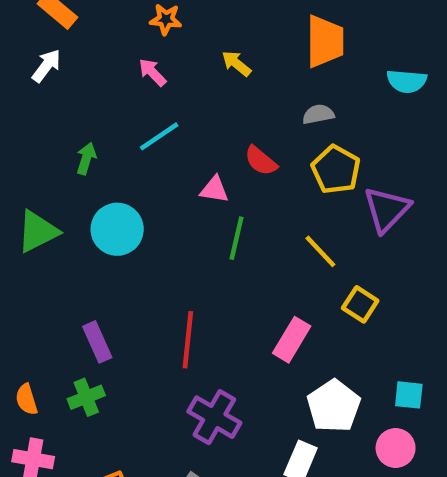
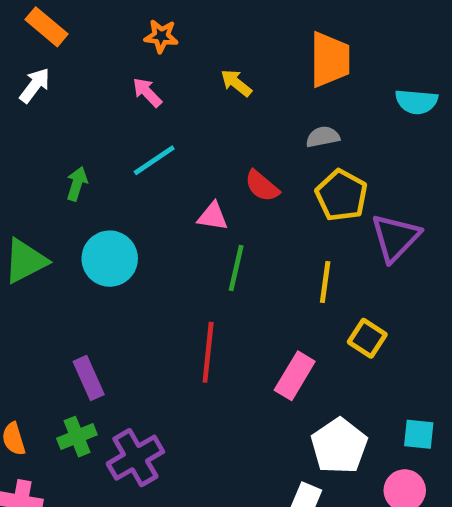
yellow line: (320, 251) -> (325, 282), turned 51
red line: (188, 340) -> (208, 352), moved
purple cross: (214, 417) -> (135, 458), moved, turned 30

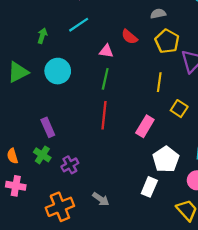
green line: (236, 268) -> (105, 79), moved
green cross: (77, 437) -> (42, 155), turned -35
purple cross: (135, 458) -> (70, 165), size x0.7

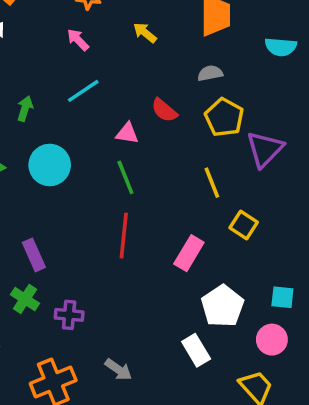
green line: (105, 79) -> (125, 177), turned -35
yellow line: (159, 82) -> (212, 183), turned -30
purple cross: (70, 165) -> (69, 315), turned 35
white rectangle: (149, 187) -> (196, 350), turned -54

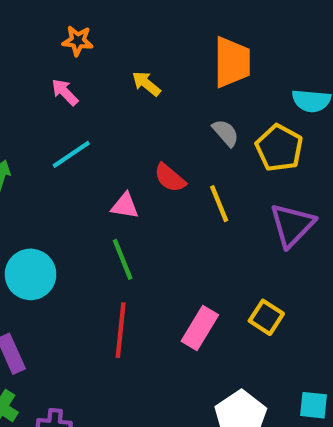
gray semicircle: (210, 73) -> (226, 133), turned 60
yellow pentagon: (224, 117) -> (279, 148), moved
cyan circle: (50, 165) -> (31, 274), moved
yellow line: (212, 183) -> (219, 204), moved
pink rectangle: (189, 253) -> (200, 328), moved

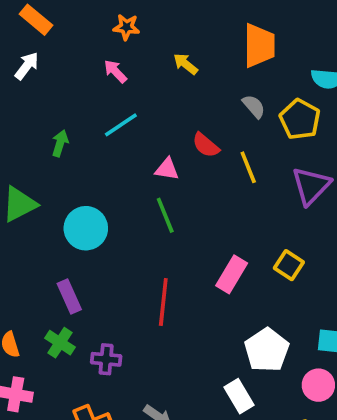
red line: (121, 330) -> (163, 302), moved

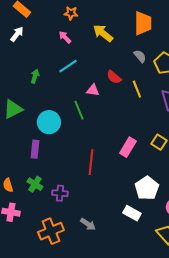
yellow arrow: (185, 64) -> (103, 33), size x1.5
green line: (165, 215) -> (79, 110), moved
purple rectangle: (69, 297) -> (35, 149), moved, turned 30
white rectangle: (239, 396) -> (132, 213), turned -30

